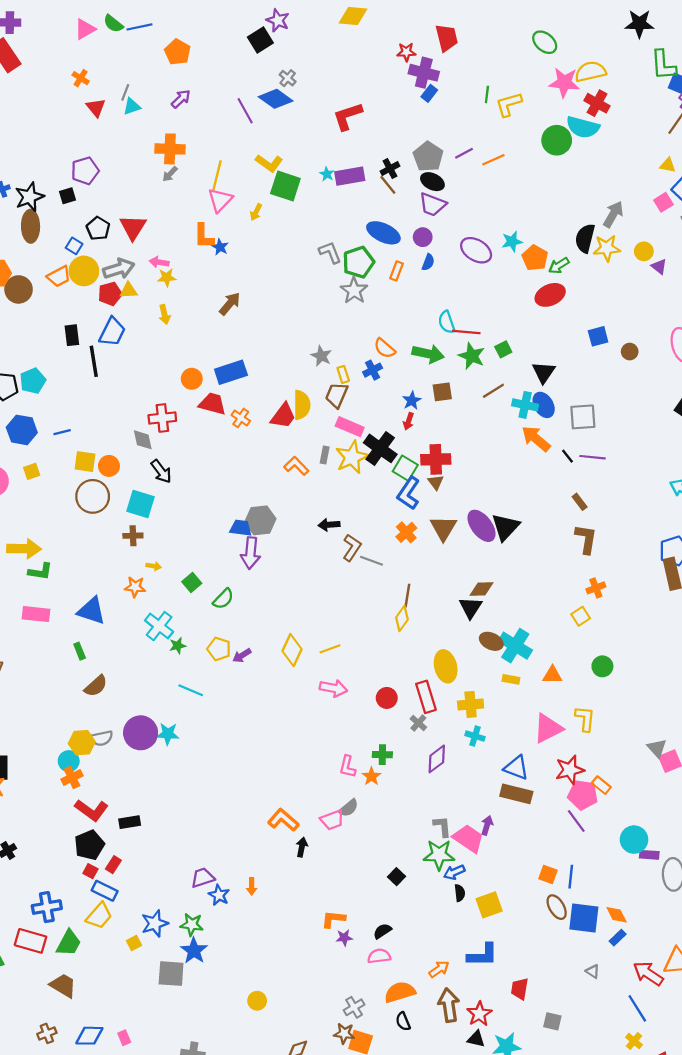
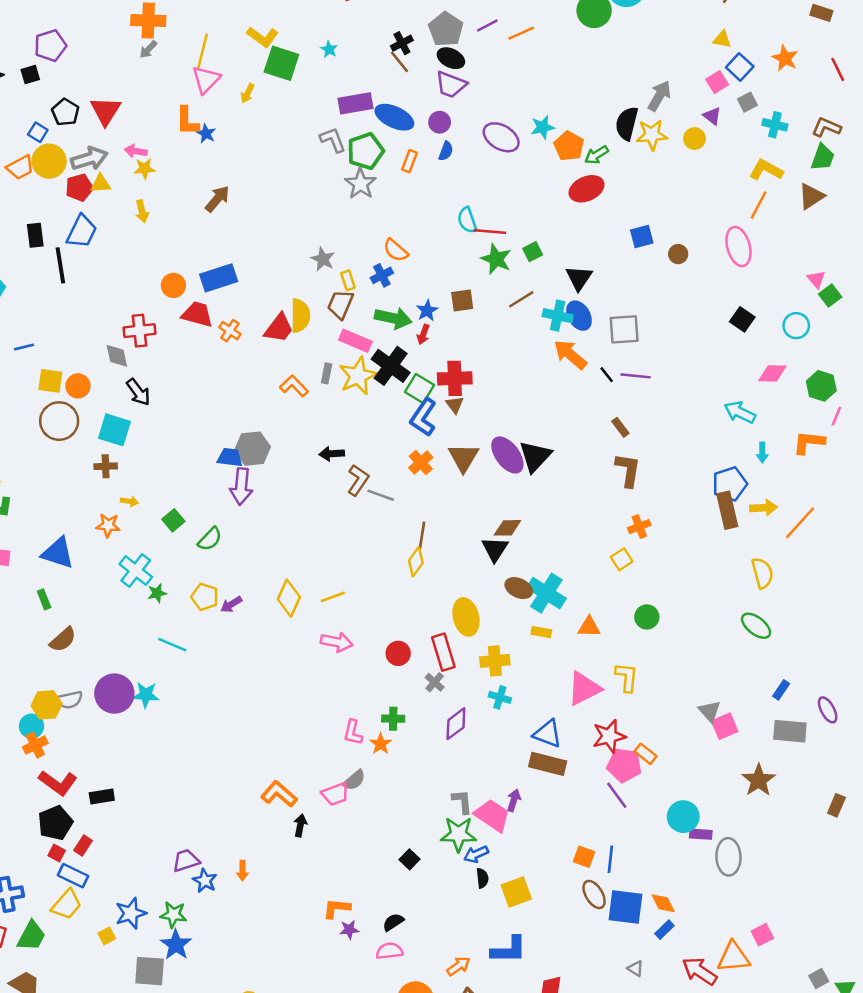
purple rectangle: (350, 176) -> (355, 103), moved
purple triangle: (659, 267) -> (712, 116), moved
green arrow: (428, 354) -> (393, 318), moved

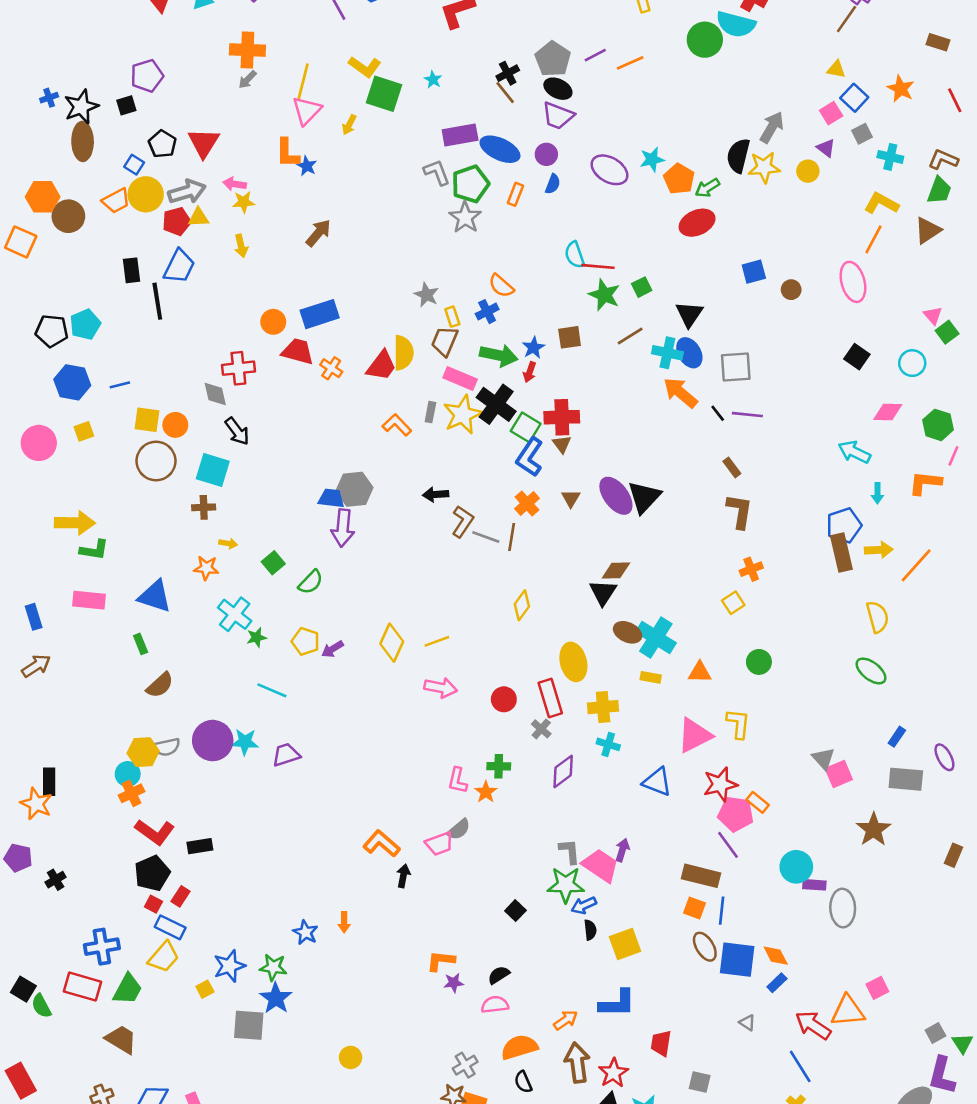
brown triangle: (463, 457) -> (571, 498), size x0.6
brown line: (422, 535) -> (512, 537), moved
brown rectangle: (548, 764) -> (701, 876), moved
purple trapezoid: (186, 861) -> (286, 755), moved

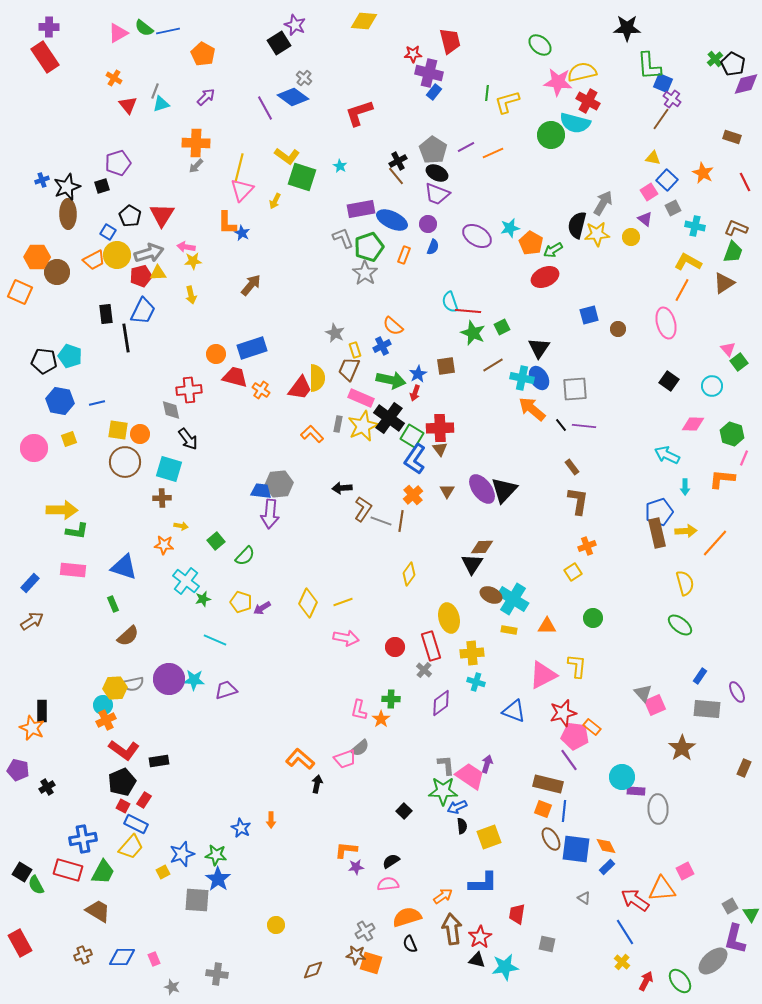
cyan pentagon: (85, 324) -> (70, 356), turned -30
blue rectangle: (34, 617) -> (30, 583), turned 60

